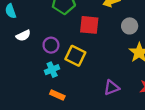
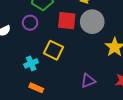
gray circle: (130, 26) -> (92, 22), moved, size x1.5
purple circle: (51, 45) -> (30, 23), moved

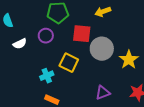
gray circle: (92, 22) -> (102, 49), moved

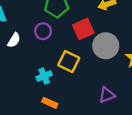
red square: (82, 34) -> (83, 29), turned -30
white semicircle: (20, 44) -> (14, 40), turned -32

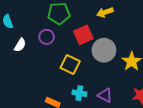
cyan cross: (44, 76) -> (79, 93), moved, turned 32
purple triangle: (107, 95) -> (105, 95), turned 49

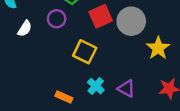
gray circle: (104, 50) -> (131, 21), moved
cyan cross: (79, 93) -> (96, 86), turned 32

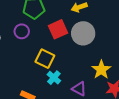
yellow star: (158, 48) -> (101, 70), moved
cyan cross: (96, 86) -> (54, 78), moved

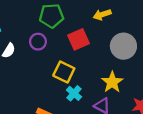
gray circle: (83, 33) -> (123, 46), moved
yellow star: (101, 70) -> (112, 82), moved

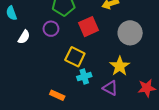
cyan cross: (74, 93) -> (84, 77), turned 32

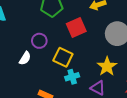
purple circle: (51, 29) -> (39, 41), moved
white semicircle: (24, 37) -> (25, 58), moved

